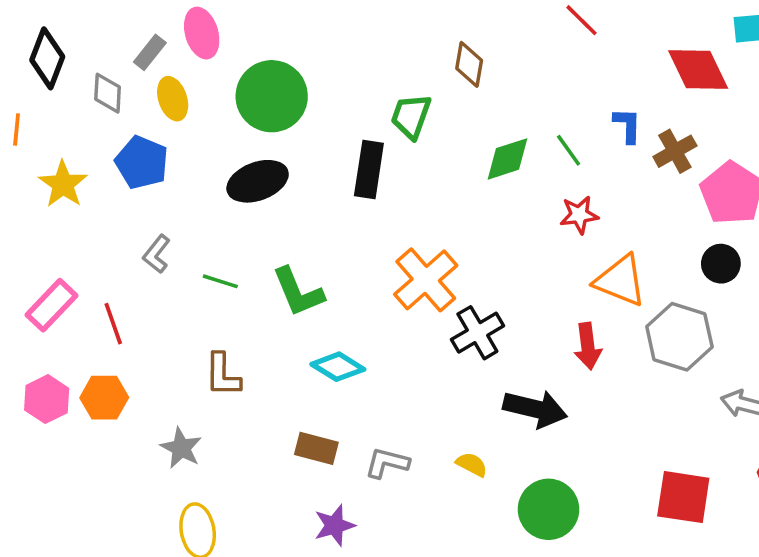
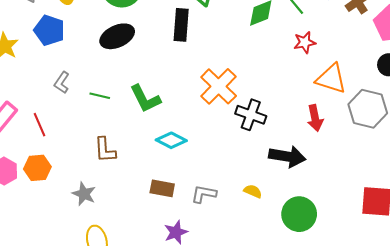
black cross: (477, 333) -> (251, 115), turned -36

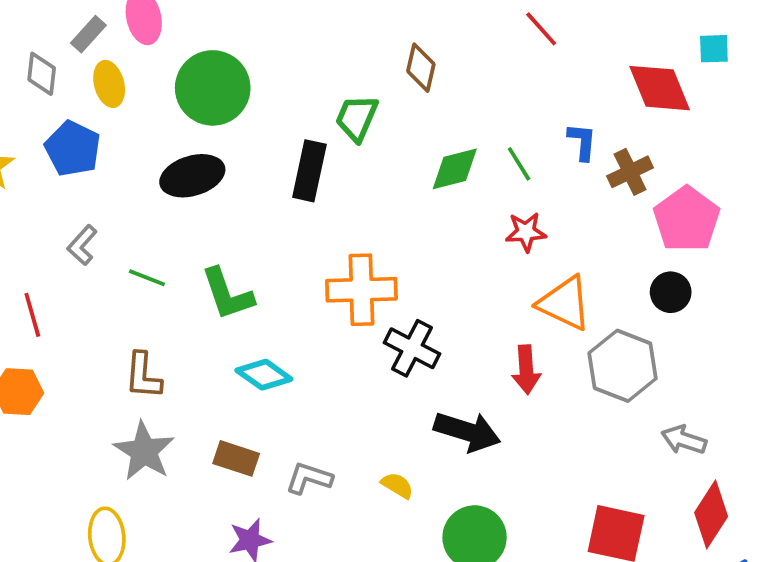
orange cross: (219, 86) -> (361, 290), turned 36
gray star: (84, 194) -> (144, 451), moved, size x1.4

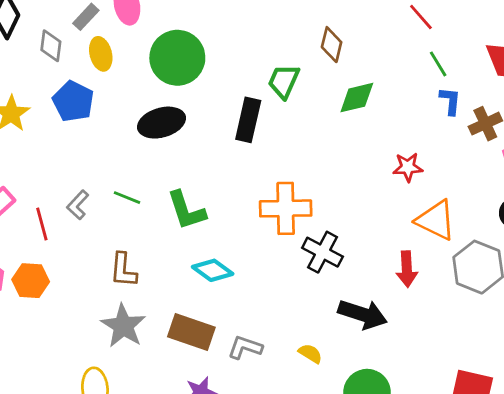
green line: (519, 164) -> (438, 64), moved
green diamond: (455, 169) -> (357, 98), moved
gray L-shape: (82, 245) -> (78, 205), moved
brown rectangle: (236, 458) -> (191, 332), size x1.4

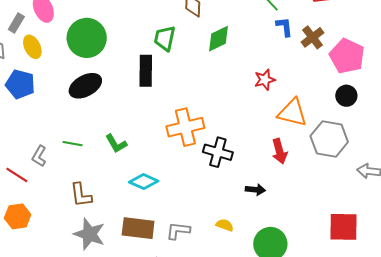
green L-shape: (186, 210) -> (116, 144), size x0.7
red line: (42, 224) -> (17, 175), turned -30
black arrow: (363, 314) -> (255, 190), size x0.6

